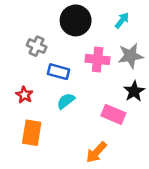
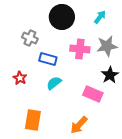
orange rectangle: (32, 133) -> (33, 120), moved

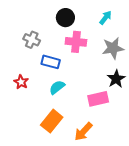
black circle: (62, 17) -> (65, 18), size x0.7
pink cross: (80, 49) -> (76, 42), moved
pink rectangle: (93, 94) -> (98, 99), turned -36
orange rectangle: (33, 120) -> (52, 121), moved, turned 30

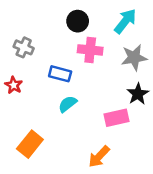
cyan arrow: (106, 18) -> (125, 21), size x1.5
gray cross: (32, 40) -> (24, 47), moved
red star: (21, 82) -> (14, 85), moved
orange rectangle: (52, 121) -> (30, 144), moved

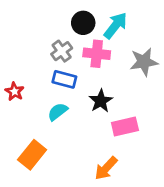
cyan arrow: (125, 21) -> (116, 26), moved
gray cross: (24, 47) -> (62, 51), moved, turned 30
black star: (138, 94) -> (101, 101), moved
cyan semicircle: (68, 104) -> (58, 112), moved

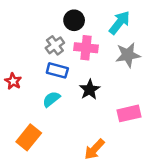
cyan arrow: (116, 26) -> (119, 23), moved
pink rectangle: (125, 126) -> (129, 113), moved

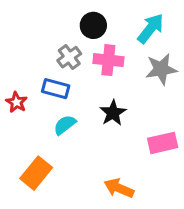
blue rectangle: (57, 70) -> (56, 89), moved
orange arrow: (94, 149) -> (119, 188), turned 70

